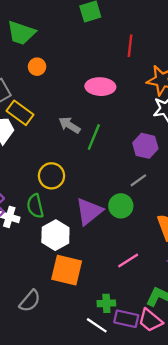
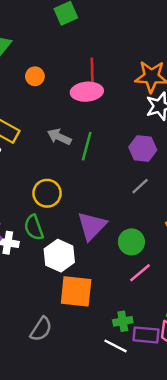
red line: (130, 46) -> (92, 70), moved
orange circle: (37, 67) -> (35, 76), moved
green circle: (121, 206) -> (131, 242), moved

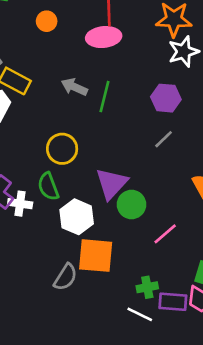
green circle: (131, 242) -> (131, 205), moved
gray semicircle: (41, 329) -> (65, 277), moved

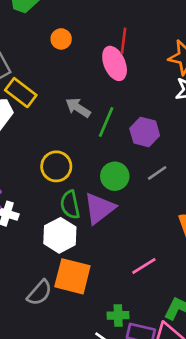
pink ellipse: (104, 37) -> (115, 63), turned 64
purple hexagon: (166, 98) -> (145, 132), moved
green semicircle: (48, 186) -> (70, 205), moved
green circle: (131, 205) -> (115, 176), moved

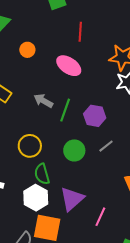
red line: (123, 41) -> (80, 32), moved
pink ellipse: (115, 63) -> (69, 66), turned -30
purple triangle: (99, 208) -> (72, 199), moved
pink line: (144, 266) -> (100, 217), turned -30

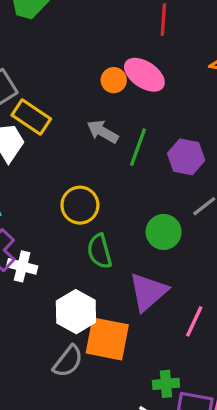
orange circle: (27, 50) -> (114, 80), moved
green circle: (74, 150) -> (164, 232), moved
white hexagon: (36, 198) -> (76, 312), moved

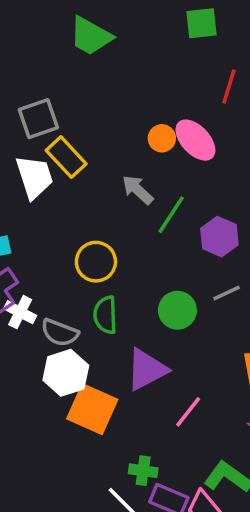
gray semicircle: (68, 361) -> (60, 333), moved, turned 60

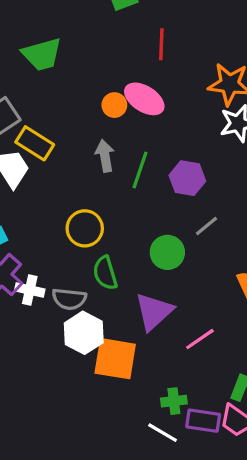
green trapezoid: (91, 36) -> (42, 54), moved, turned -30
gray arrow: (138, 190) -> (105, 156), turned 52
pink line: (188, 412) -> (200, 339), turned 32

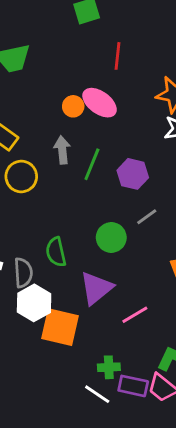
yellow circle: (85, 228) -> (21, 176), moved
gray semicircle: (69, 299) -> (23, 273), turned -104

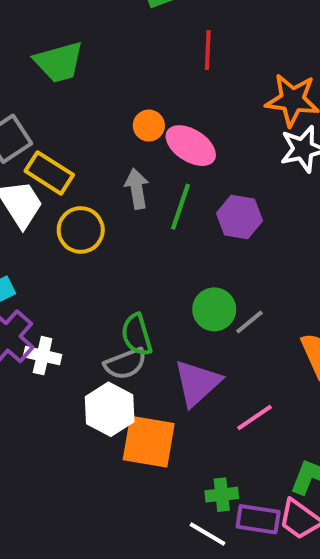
pink ellipse: (100, 103) -> (191, 146), moved
gray line: (147, 217) -> (249, 322), moved
gray semicircle: (23, 273) -> (125, 364), moved, turned 76

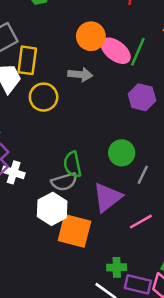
orange circle: (149, 126) -> (91, 36), size x1.5
yellow rectangle: (49, 173) -> (27, 60), turned 60
gray arrow: (137, 189) -> (80, 74), turned 100
green line: (181, 207) -> (138, 52), moved
gray line: (249, 322) -> (143, 175), moved, turned -30

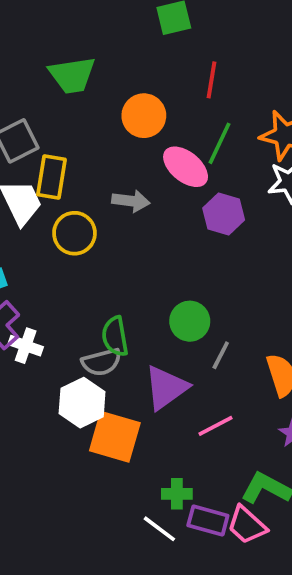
orange circle: (91, 36) -> (144, 116), moved
green line: (138, 52) -> (220, 143), moved
purple hexagon: (142, 97) -> (224, 214), moved

